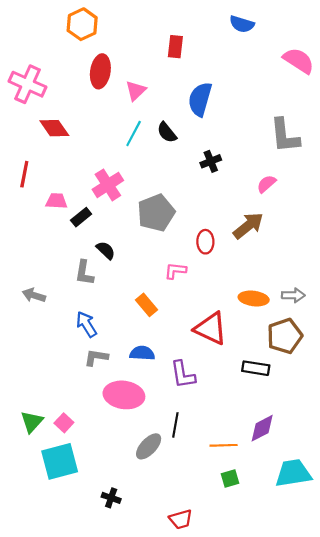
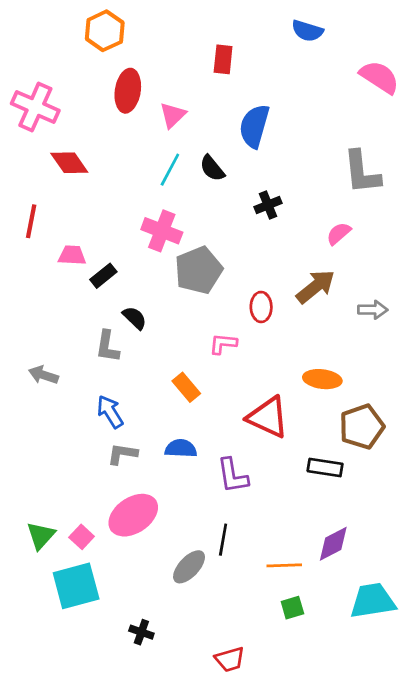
pink cross: (108, 185) -> (162, 231), moved, turned -36
gray arrow: (293, 295) -> (373, 310), moved
pink ellipse: (124, 395) -> (133, 515), moved, turned -42

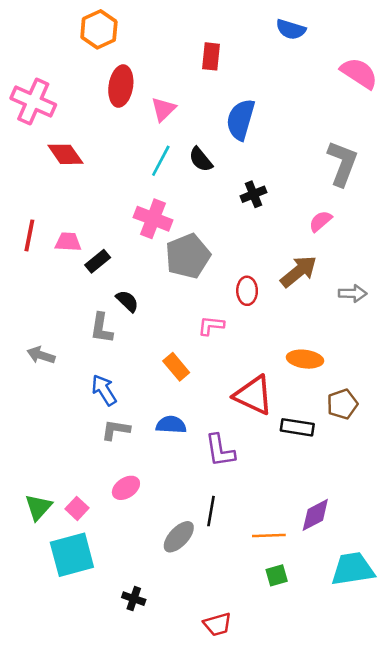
gray L-shape: (362, 172) -> (342, 163), turned -153
red line: (31, 221) -> (29, 235), moved
brown pentagon: (362, 427) -> (342, 404), size x0.7
black rectangle: (325, 468) -> (297, 427), moved
pink ellipse: (133, 515) -> (126, 488), size x0.6

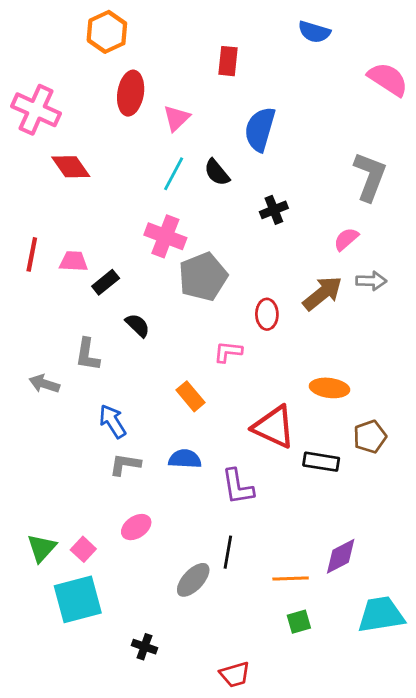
gray arrow: (353, 293) -> (371, 281), moved
gray L-shape: (102, 328) -> (87, 355), moved

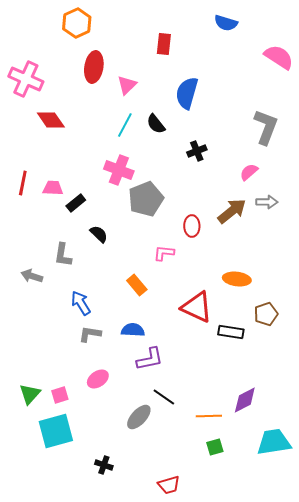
purple L-shape: (238, 487) -> (150, 359), moved, turned -92
pink square: (83, 549) -> (60, 395), turned 30
black line: (228, 552) -> (164, 397), turned -65

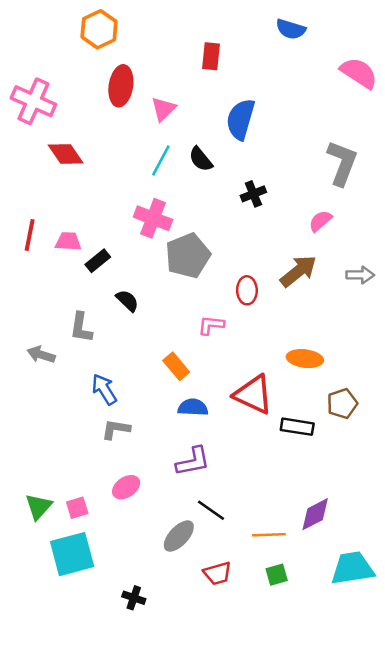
gray arrow: (267, 202) -> (360, 275), moved
blue semicircle: (133, 330) -> (193, 407), moved
red trapezoid: (169, 485) -> (217, 573), moved

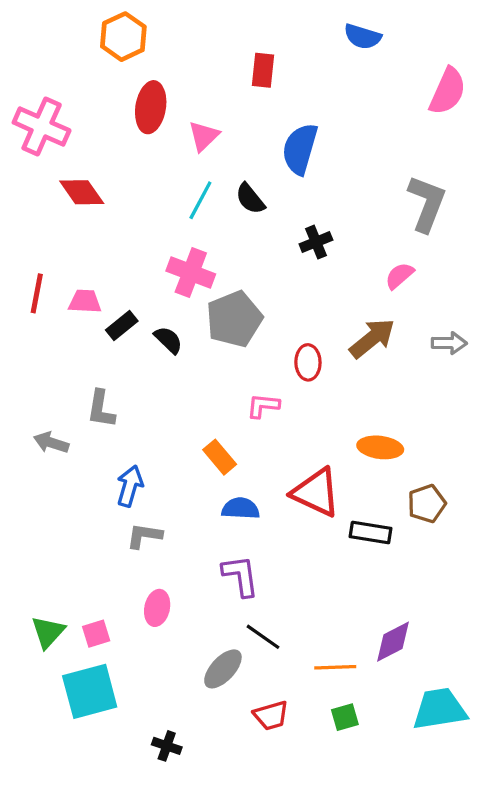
pink semicircle: (359, 73) -> (448, 91), turned 81
black semicircle: (127, 301) -> (168, 340), moved
blue arrow: (104, 389) -> (130, 486), turned 48
purple L-shape: (193, 461) -> (241, 576), turned -87
pink ellipse: (126, 487) -> (157, 608), turned -44

